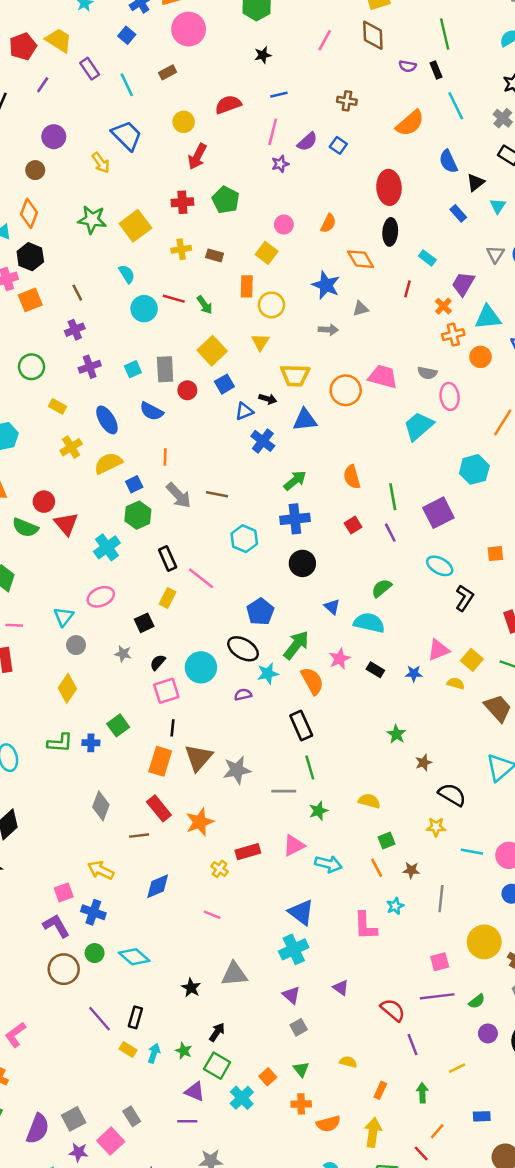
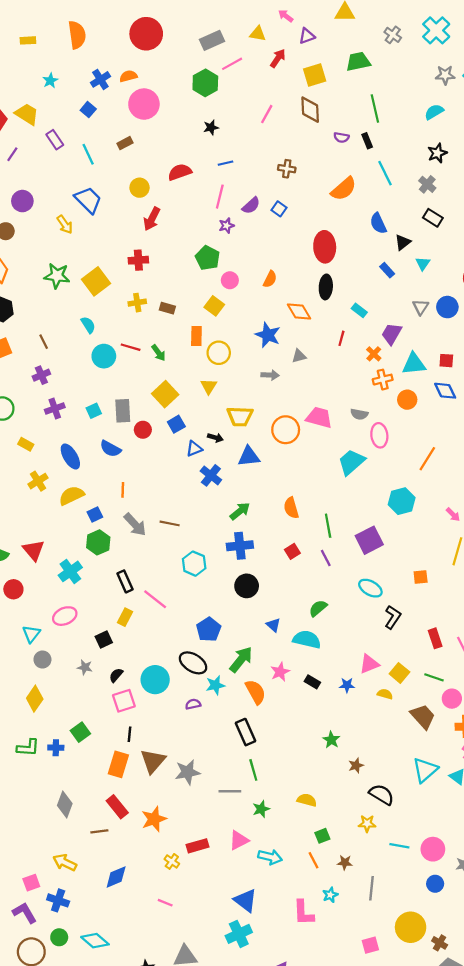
green pentagon: (226, 200) -> (208, 258), moved
red circle: (44, 502) -> (13, 589), moved

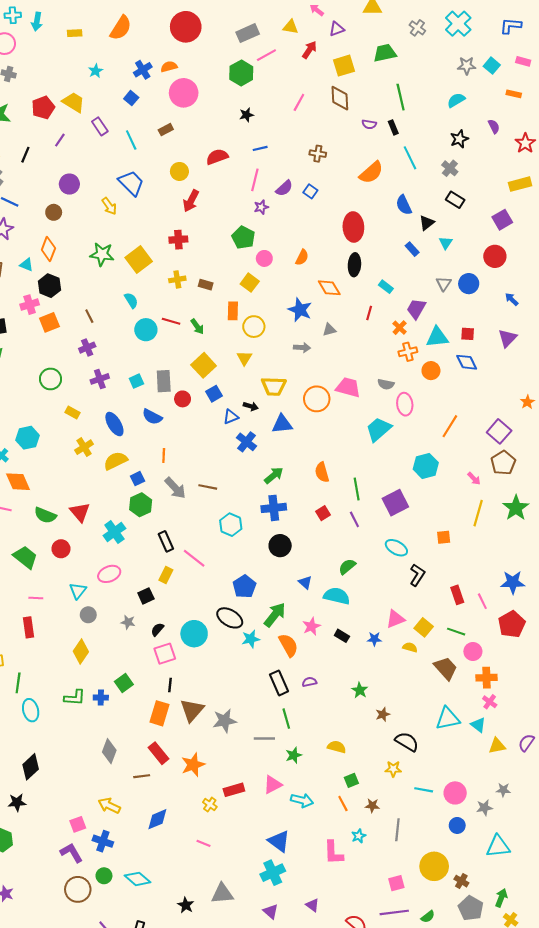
orange semicircle: (77, 35) -> (121, 28), turned 40
purple semicircle: (193, 704) -> (309, 682), moved
cyan triangle: (425, 770) -> (448, 719), turned 30

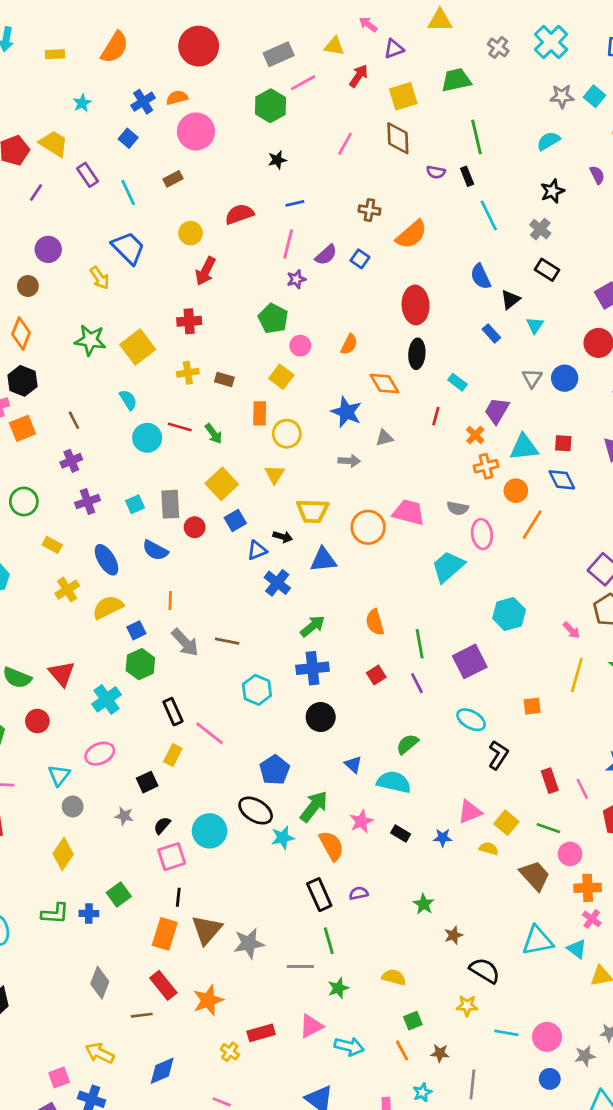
orange semicircle: (371, 173) -> (411, 234), moved
orange line: (450, 426) -> (532, 525), moved

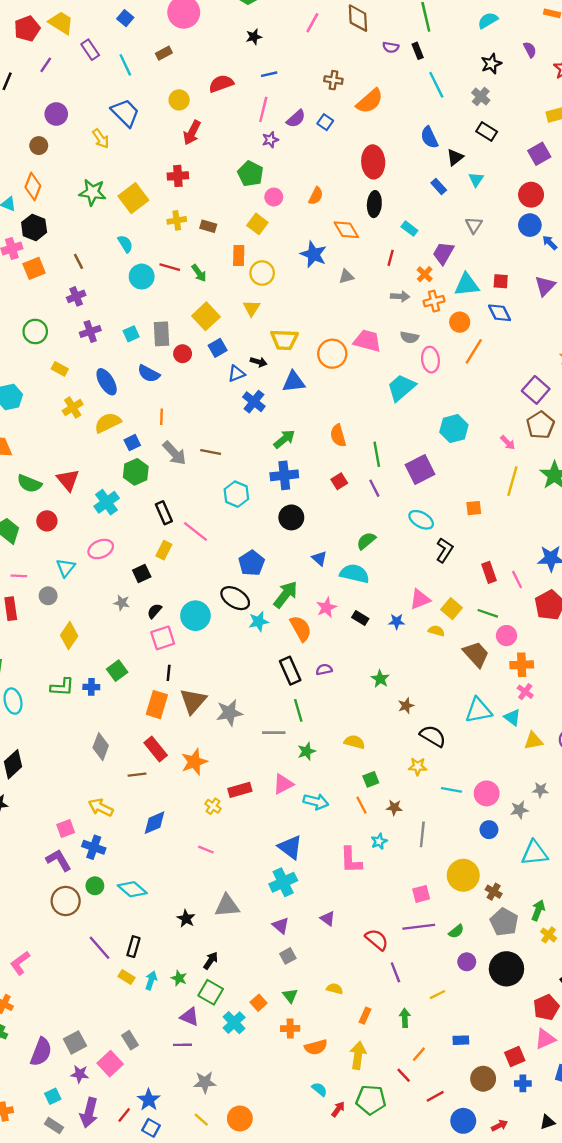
blue circle: (565, 378) -> (530, 225), moved
gray arrow: (349, 461) -> (400, 296), moved
gray circle: (73, 806) -> (48, 596), moved

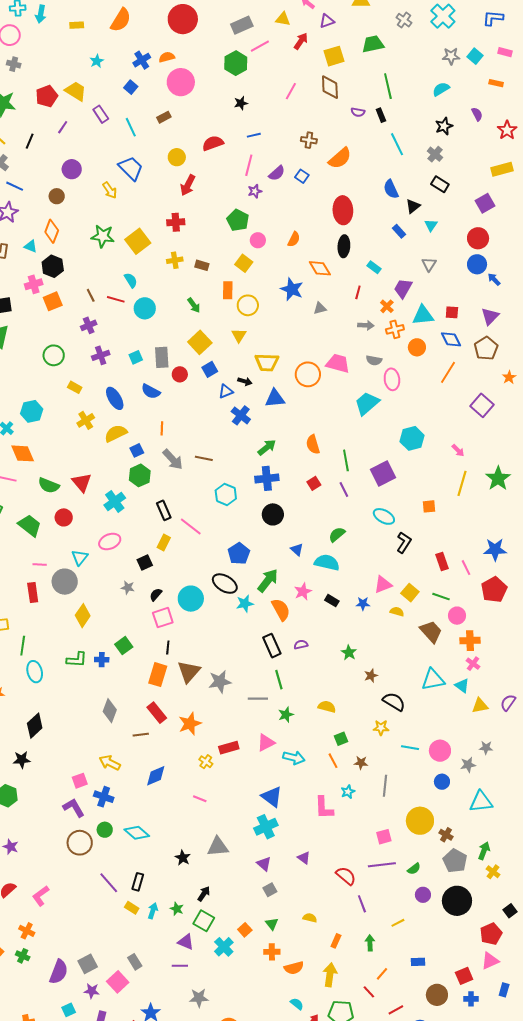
red line: (170, 267) -> (116, 299), moved
orange line: (474, 351) -> (448, 372), moved
brown pentagon: (540, 425) -> (486, 348), moved
gray circle: (48, 596) -> (65, 582), size x1.6

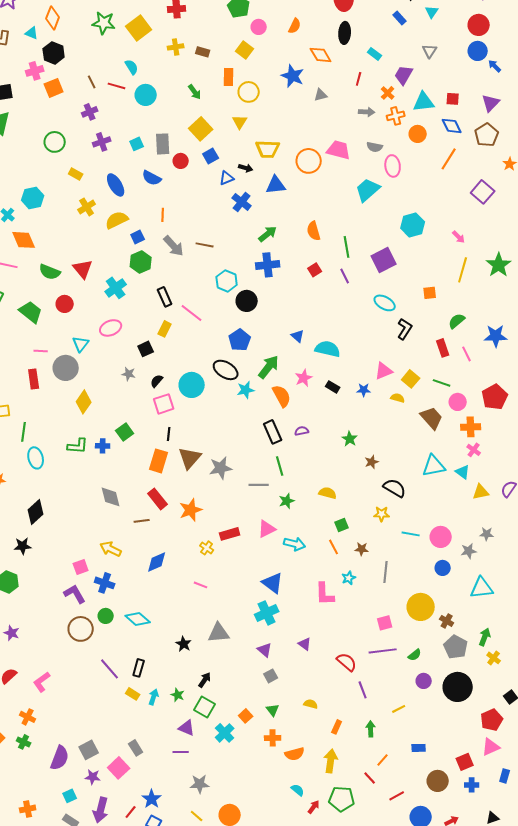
black circle: (273, 514) -> (247, 301), moved
green semicircle: (337, 534) -> (457, 321), moved
red pentagon: (494, 590) -> (495, 397), moved
gray diamond: (110, 711) -> (111, 497), turned -35

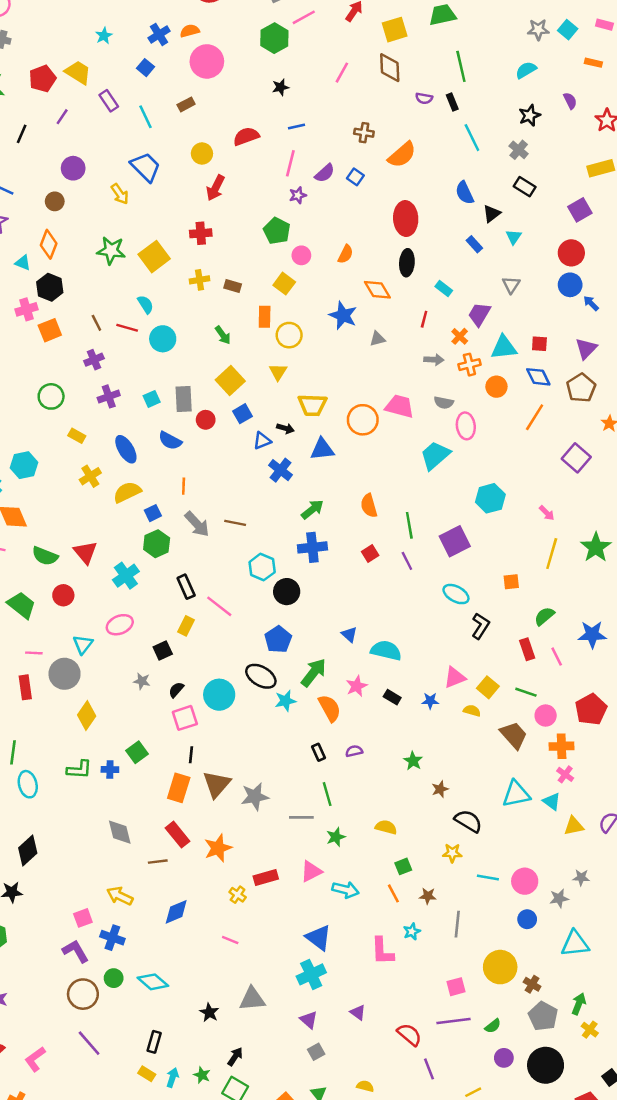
black rectangle: (273, 432) -> (319, 752), size x0.6
purple line: (110, 669) -> (89, 1043), moved

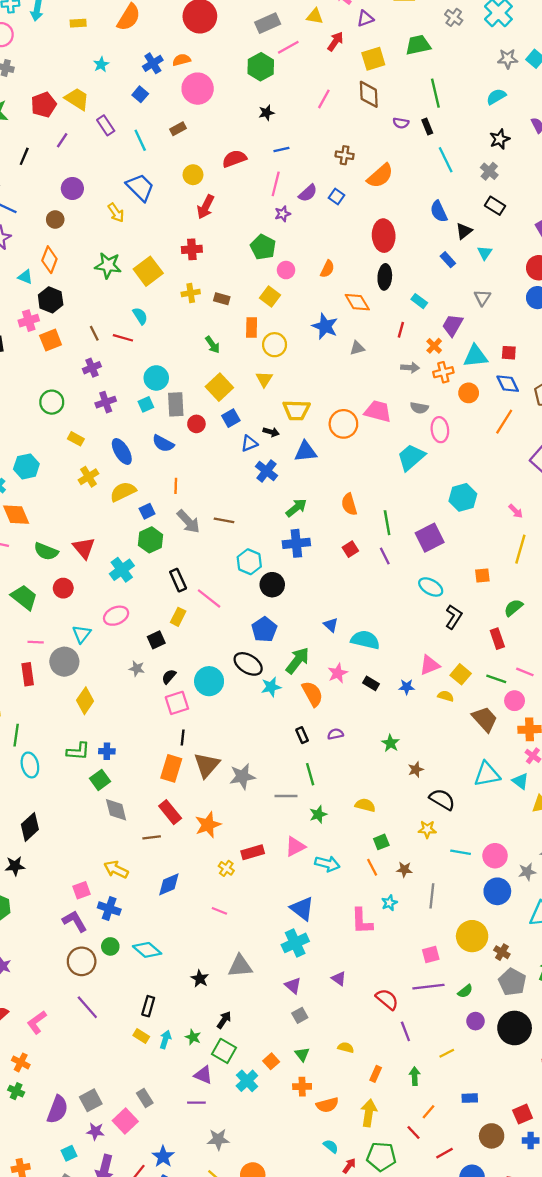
cyan circle: (163, 339) -> (156, 378), moved
pink line: (557, 657) -> (525, 672), moved, turned -42
green square: (137, 752) -> (100, 780), moved
blue circle: (527, 919) -> (497, 891), size x1.5

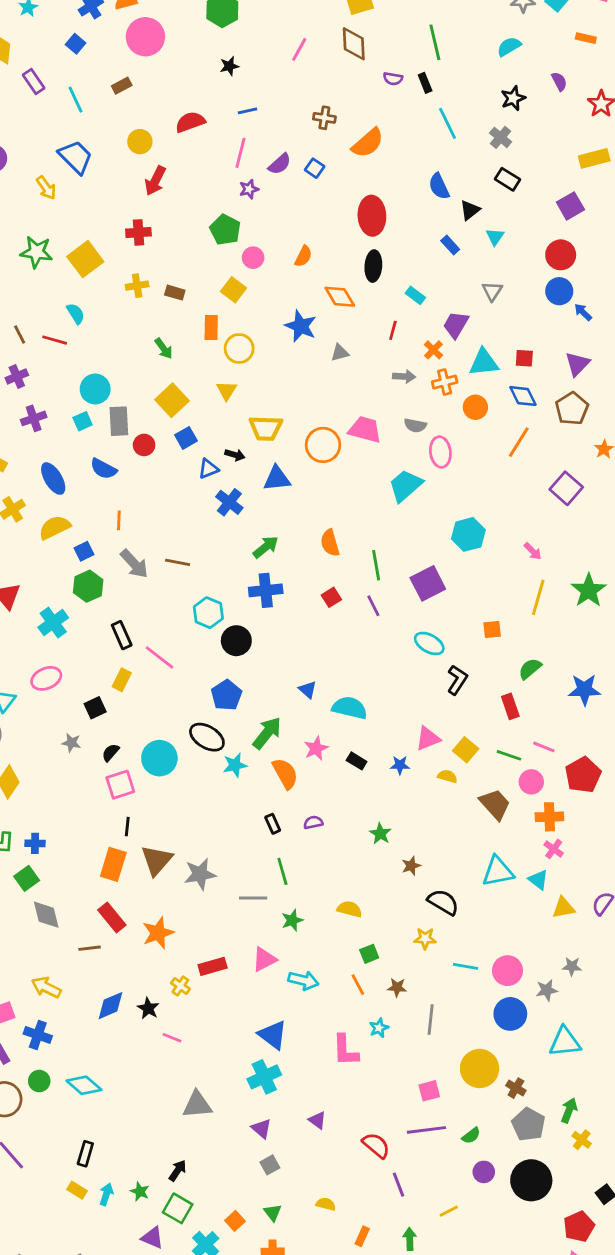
black star: (200, 979) -> (148, 1008), moved

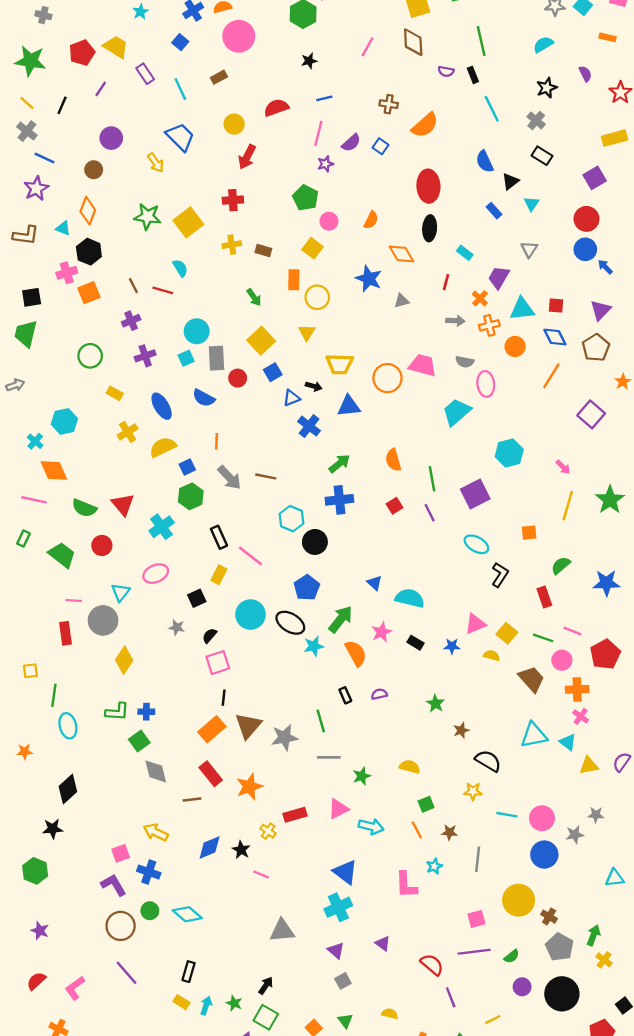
cyan circle: (159, 758) -> (251, 615), moved
orange rectangle: (113, 864) -> (212, 729), turned 32
green line: (282, 871) -> (321, 721), moved
cyan triangle: (565, 1042) -> (615, 878), moved, size x0.7

